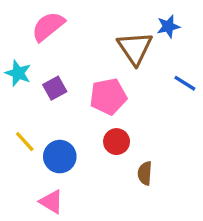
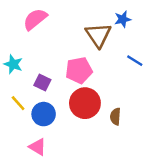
cyan star: (18, 73) -> (13, 64), moved
purple square: (55, 88) -> (42, 82), moved, turned -35
red circle: (117, 142) -> (85, 103), size x1.6
brown semicircle: (145, 173) -> (115, 117), moved

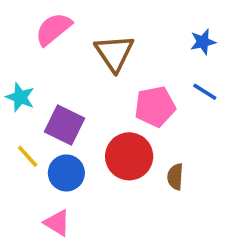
blue star: (123, 19) -> (203, 42), moved
brown triangle: (98, 35) -> (114, 53), moved
pink pentagon: (79, 70) -> (155, 107), moved
purple square: (42, 82) -> (65, 125), size x1.5

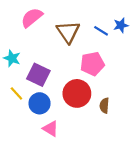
blue line: (205, 92) -> (101, 31), moved
pink triangle: (57, 223) -> (51, 129), moved

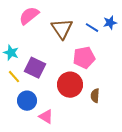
yellow line: (16, 93) -> (14, 77), moved
blue circle: (40, 103) -> (27, 101), moved

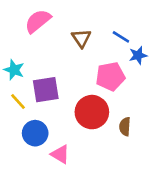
blue star: (110, 23) -> (138, 55), moved
brown triangle: (62, 29) -> (81, 38), size x0.7
purple square: (35, 68) -> (46, 90), turned -35

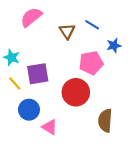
blue line: (121, 37) -> (92, 25), moved
brown semicircle: (125, 127) -> (105, 121), moved, size x1.5

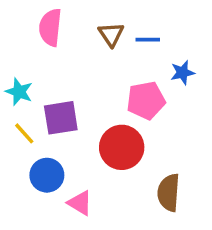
pink semicircle: (31, 17) -> (50, 27), turned -45
blue line: (92, 25) -> (148, 40), turned -32
brown triangle: (67, 31) -> (111, 34), moved

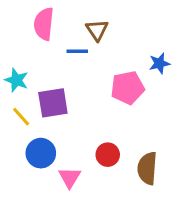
blue line: (148, 40) -> (77, 51), moved
red circle: (122, 147) -> (108, 155), moved, size x0.6
pink triangle: (80, 203) -> (70, 177), turned 30

